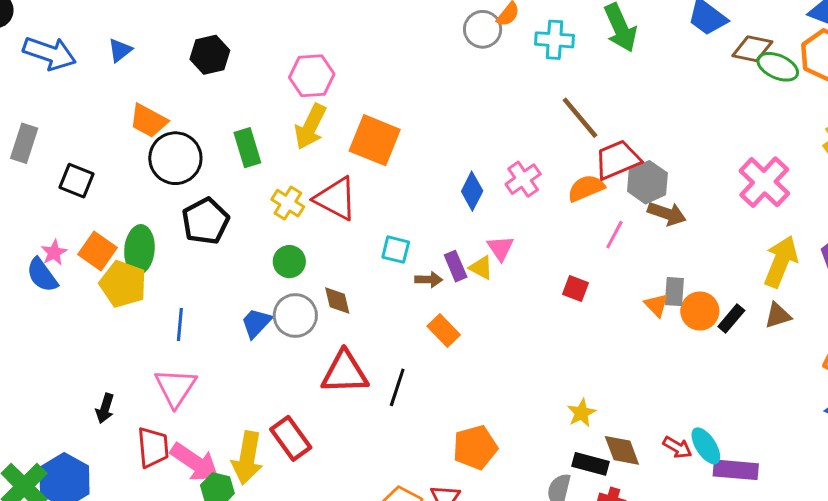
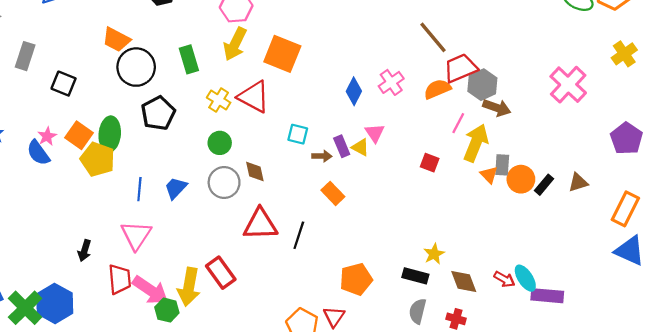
yellow arrow: (781, 262) -> (476, 143), moved
blue trapezoid: (256, 323) -> (176, 188), moved
black rectangle: (590, 464) -> (415, 276), moved

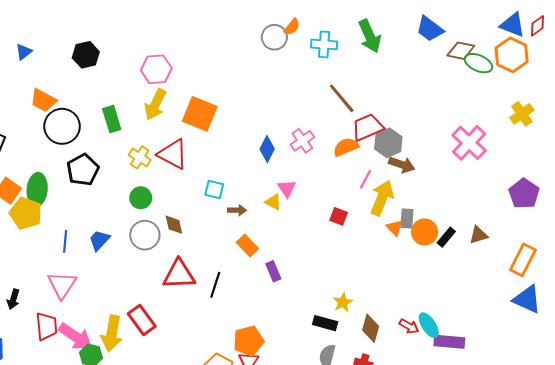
purple rectangle: (342, 146) -> (273, 271), moved
orange pentagon: (356, 279) -> (248, 341), moved
brown diamond: (464, 281) -> (371, 328), turned 36

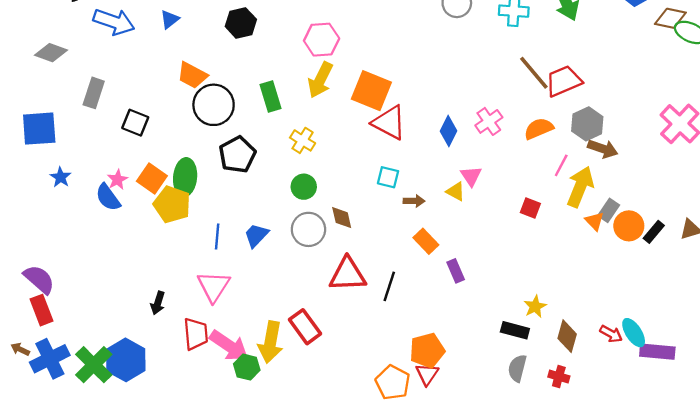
red trapezoid: (368, 127) -> (564, 81), moved
red triangle: (173, 154) -> (389, 123), moved
gray rectangle: (407, 219) -> (609, 210), turned 30

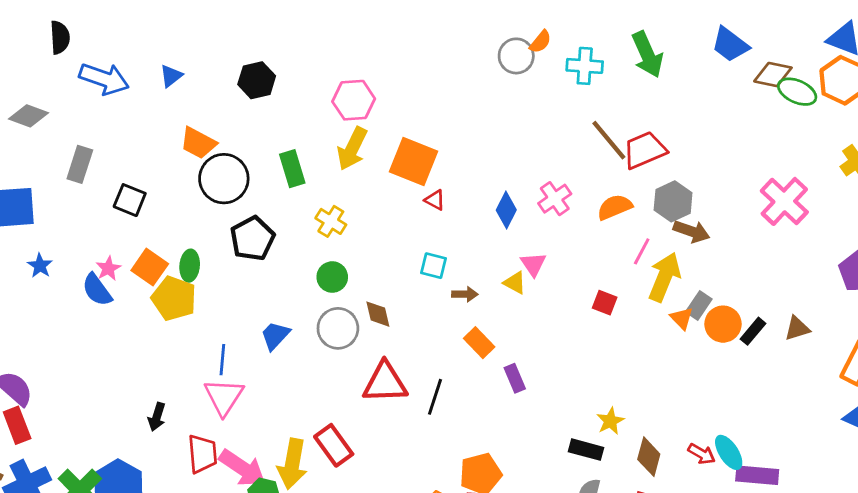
red triangle: (389, 123) -> (435, 200), size x0.5
green ellipse: (185, 177) -> (190, 266), size x0.7
blue line: (217, 237) -> (222, 360), moved

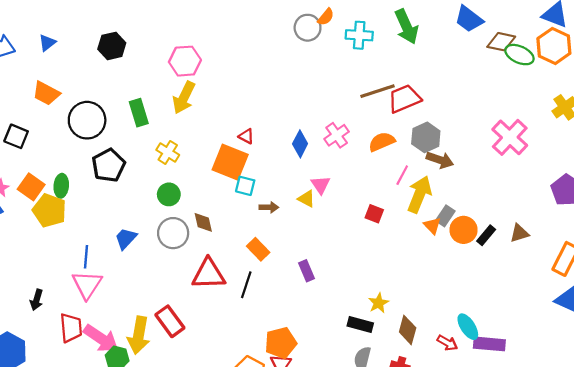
brown line: (609, 140) -> (377, 91), turned -68
orange trapezoid: (198, 143) -> (46, 93), moved
orange square: (414, 162) -> (230, 162), moved
orange rectangle: (479, 343) -> (258, 249), moved
red arrow: (702, 454) -> (447, 343), moved

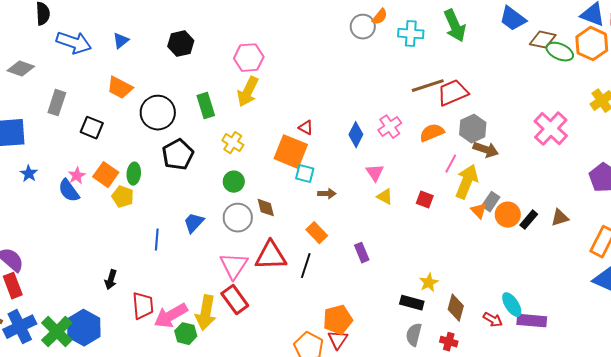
yellow triangle: (306, 199) -> (385, 197), moved
yellow pentagon: (49, 211) -> (123, 197), size x0.7
pink triangle: (87, 285) -> (234, 266), moved
pink arrow: (101, 339) -> (171, 316), turned 116

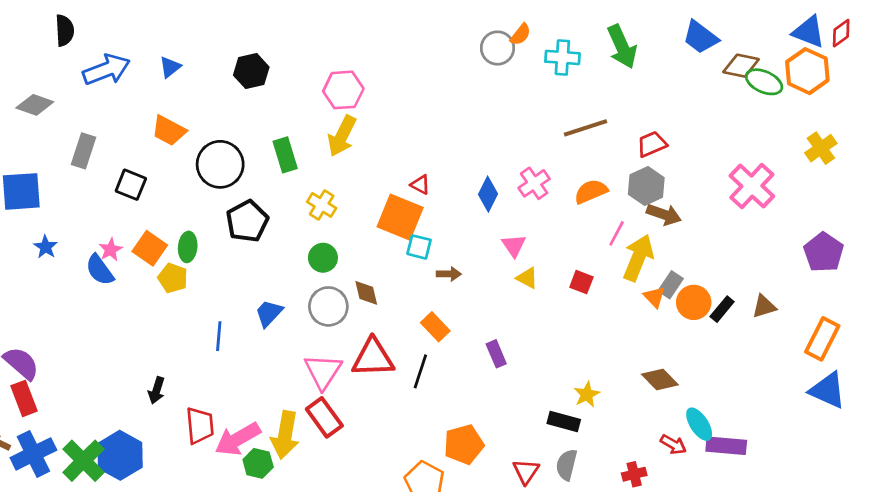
blue arrow: (74, 43) -> (106, 70), turned -40
red trapezoid: (453, 93) -> (652, 144), moved, size x0.7
brown diamond: (456, 308) -> (660, 380), moved, turned -60
red triangle: (338, 340) -> (526, 472), moved
red cross: (449, 342) -> (634, 474), moved, turned -30

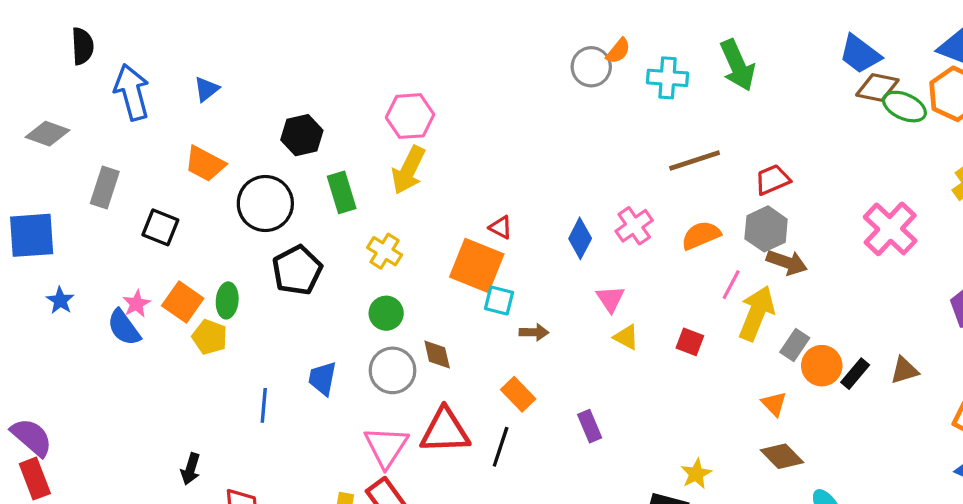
blue trapezoid: (700, 37) -> (860, 54), moved
blue arrow: (106, 70) -> (132, 92), turned -84
black hexagon: (251, 71) -> (302, 135), moved
orange triangle: (654, 297) -> (774, 404), moved
blue trapezoid: (269, 313) -> (323, 378), turned -32

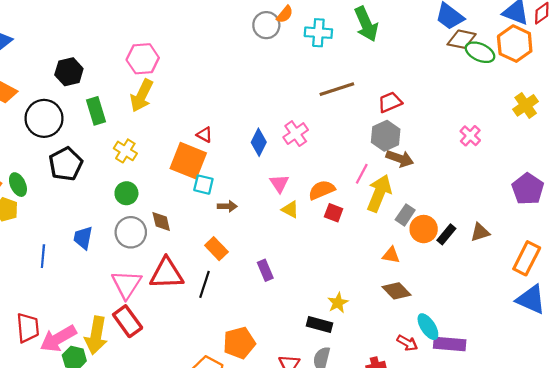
pink cross: (890, 229) -> (470, 136), size x0.6
orange semicircle: (701, 235) -> (322, 190), moved
green ellipse: (227, 300) -> (18, 185), turned -30
orange triangle: (774, 404) -> (391, 255), turned -36

